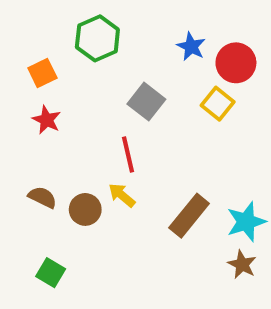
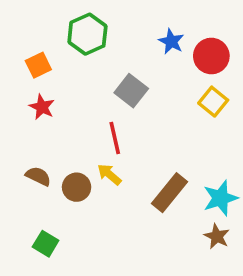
yellow square: (218, 104) -> (213, 102), moved

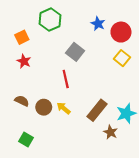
yellow arrow: (109, 174) -> (64, 108), moved
brown star: (217, 236) -> (111, 132), moved

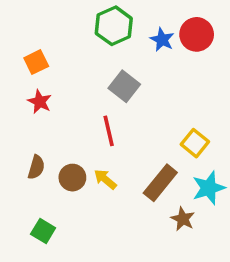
green hexagon: (50, 20) -> (114, 26), moved
red circle: (121, 32) -> (197, 34), moved
yellow square: (122, 58) -> (195, 143), moved
brown semicircle: (22, 101) -> (36, 167), turned 80

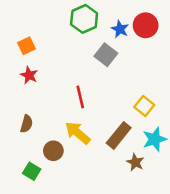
gray square: (124, 86) -> (106, 55), moved
brown circle: (72, 178) -> (53, 151), moved
yellow arrow: (105, 179) -> (78, 133), size x1.5

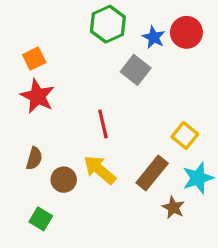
red star: (29, 75) -> (37, 96), size x1.5
brown circle: (53, 151) -> (64, 180), moved

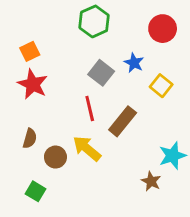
blue star: (154, 37) -> (134, 63), moved
gray square: (136, 70) -> (101, 73), moved
yellow square: (185, 135) -> (161, 86), moved
brown rectangle: (152, 173) -> (123, 121), moved

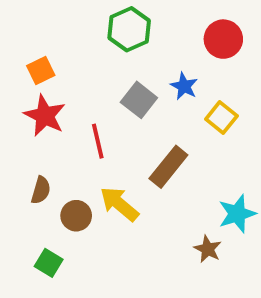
red line: (90, 108) -> (98, 141), moved

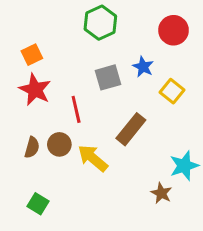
gray square: (139, 100) -> (108, 77), turned 36
brown circle: (76, 216) -> (59, 144), moved

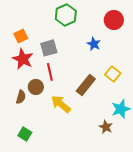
gray square: (108, 77) -> (49, 48), moved
yellow square: (172, 91) -> (113, 74), moved
brown circle: (59, 144) -> (36, 87), moved

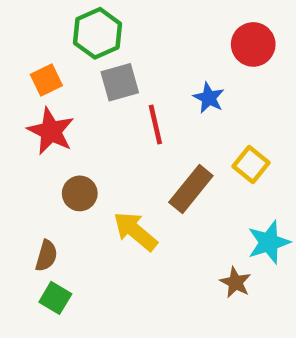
green hexagon: (66, 15) -> (98, 33), moved
gray square: (49, 48) -> (120, 82), moved
red line: (50, 72) -> (155, 124), moved
brown semicircle: (21, 97) -> (46, 256), moved

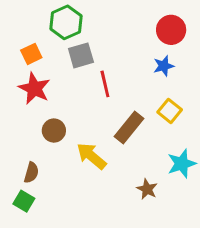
blue star: (209, 98) -> (164, 66), moved, turned 30
brown star: (235, 282) -> (147, 189), moved
green square: (55, 298) -> (24, 201), moved

